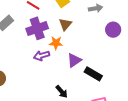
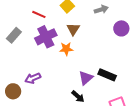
purple arrow: (42, 56) -> (33, 78), moved
purple triangle: (74, 60) -> (86, 78), moved

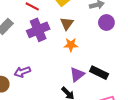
purple circle: (121, 28) -> (106, 23), moved
orange star: (66, 49) -> (71, 45), moved

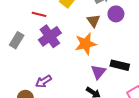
brown triangle: (67, 24) -> (93, 21), moved
orange star: (71, 45) -> (86, 44), size x1.5

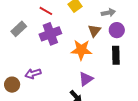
black rectangle: (120, 65) -> (116, 55), moved, turned 60

